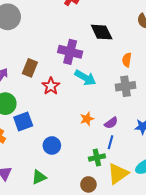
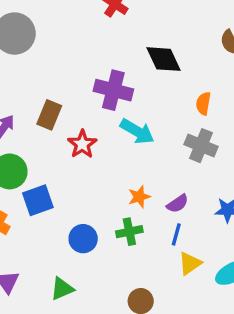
gray cross: (126, 86) -> (201, 146), turned 30
green cross: (97, 158) -> (129, 232), moved
yellow triangle: (118, 174) -> (190, 263), moved, size x0.7

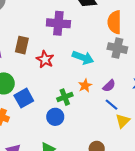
orange semicircle: (203, 103) -> (114, 22), size x1.6
cyan arrow: (137, 131) -> (83, 58), moved
green cross: (129, 232) -> (65, 97), moved
blue line: (176, 234) -> (112, 105), turned -56

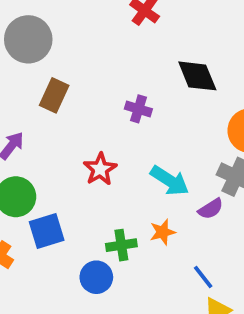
purple cross: (58, 23) -> (138, 109), size x0.6
brown rectangle: (22, 45) -> (54, 95), moved
purple semicircle: (109, 86) -> (211, 209), moved

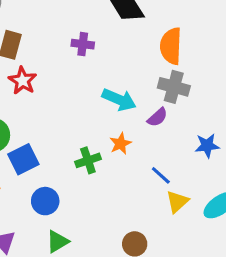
red star: (100, 169) -> (22, 81), moved
blue circle: (96, 277) -> (45, 201), moved

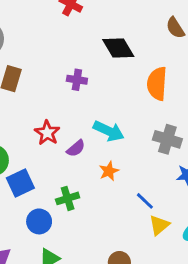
red star: (22, 81) -> (47, 133), moved
gray cross: (174, 87) -> (167, 139), moved
purple semicircle: (157, 117) -> (76, 148), moved
green cross: (88, 160) -> (68, 198), moved

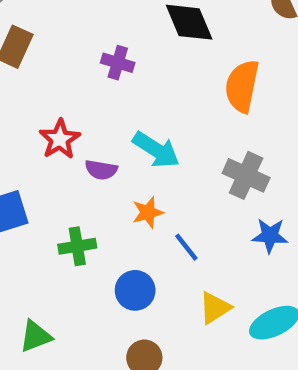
purple semicircle: (76, 148) -> (101, 170), turned 42
blue line: (145, 201) -> (186, 247), moved
blue circle: (39, 221) -> (135, 290), moved

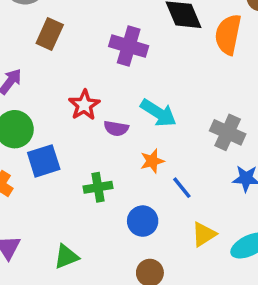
purple cross: (118, 63) -> (129, 46), size x1.5
orange semicircle: (242, 86) -> (228, 34), moved

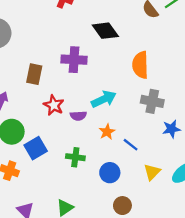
brown rectangle: (50, 34) -> (34, 74), moved
orange semicircle: (228, 34) -> (140, 65), moved
cyan arrow: (158, 113) -> (104, 99), turned -45
green cross: (98, 187) -> (75, 157), turned 30

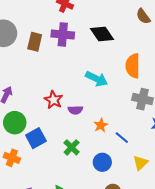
purple cross: (74, 60) -> (63, 35), moved
brown rectangle: (34, 74) -> (35, 42), moved
cyan arrow: (104, 99) -> (97, 79), moved, turned 50
green cross: (75, 157) -> (72, 147), turned 35

